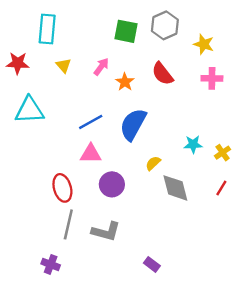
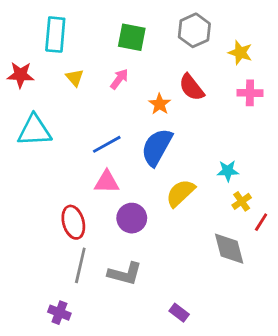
green square: (126, 31) -> (132, 37), moved
orange star: (125, 82) -> (160, 104), moved
yellow cross: (223, 153) -> (242, 201), moved
yellow semicircle: (153, 163) -> (180, 193), size x1.6
gray diamond: (175, 188) -> (229, 249), moved

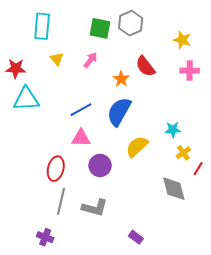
gray hexagon: (194, 30) -> (131, 23), moved
red star: (21, 75) -> (16, 68), moved
red ellipse: (73, 222) -> (56, 169), turned 30

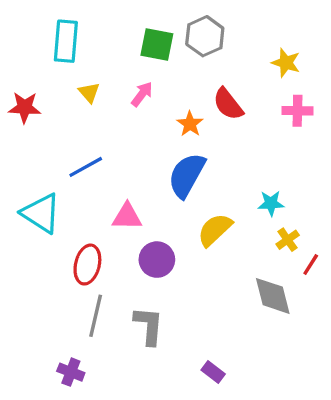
cyan triangle: (26, 99) -> (41, 213), moved, turned 36
blue line: (81, 110) -> (86, 167), moved
gray L-shape: (95, 208) -> (149, 326), turned -100

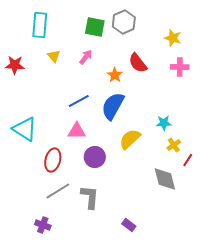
blue line: (86, 167) -> (79, 101), moved
gray line: (96, 316) -> (58, 191), turned 45

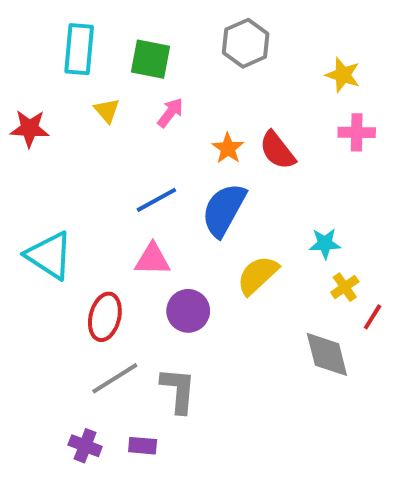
green square: (95, 27) -> (150, 59), moved
red semicircle: (138, 63) -> (277, 150), moved
purple rectangle: (129, 225) -> (143, 446), moved, turned -32

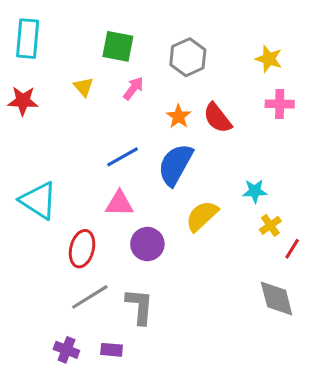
gray hexagon: (246, 43) -> (188, 57), moved
cyan rectangle: (79, 49) -> (28, 39), moved
gray diamond: (327, 354) -> (277, 298), moved

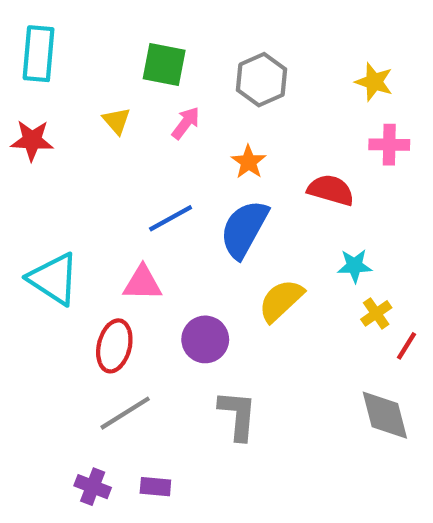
red semicircle: (217, 118) -> (331, 190), moved, turned 144
pink triangle: (119, 204) -> (142, 283), moved
gray L-shape: (140, 306) -> (238, 415), moved

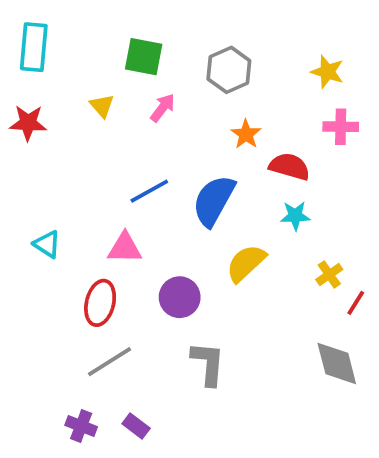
orange star: (249, 162) -> (246, 134), moved
cyan star: (355, 266) -> (295, 216), moved
cyan triangle: (54, 279) -> (47, 244), size x0.6
purple rectangle: (155, 487) -> (136, 426), turned 32

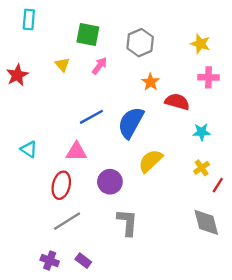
cyan rectangle: (34, 47) -> (29, 19), moved, size x0.7
red star: (28, 123) -> (17, 75), turned -30
cyan star: (295, 216) -> (202, 132), moved

